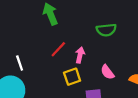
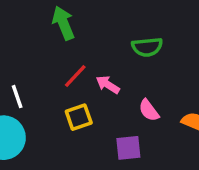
pink arrow: (80, 55) -> (108, 85), turned -70
yellow square: (72, 77) -> (79, 117), moved

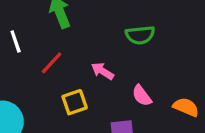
red line: (75, 76) -> (52, 63), moved
white line: (17, 97) -> (16, 42), moved

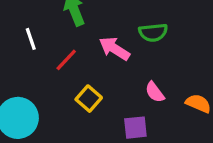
pink arrow: (102, 71) -> (114, 49), moved, size x1.4
yellow square: (75, 102) -> (89, 99), turned -30

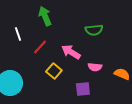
pink arrow: (114, 49) -> (71, 52), moved
pink semicircle: (155, 92) -> (95, 67), turned -48

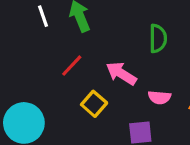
green semicircle: (94, 30) -> (158, 38), turned -84
white line: (18, 34) -> (43, 16), moved

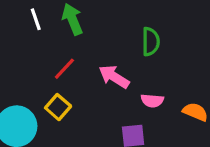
yellow square: (94, 104) -> (58, 107), moved

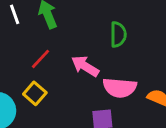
pink semicircle: (152, 101) -> (120, 88), size x1.6

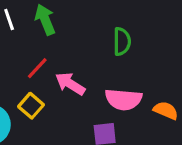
pink arrow: (85, 66) -> (70, 84), moved

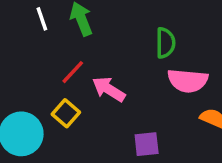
pink semicircle: (123, 99) -> (188, 81), moved

